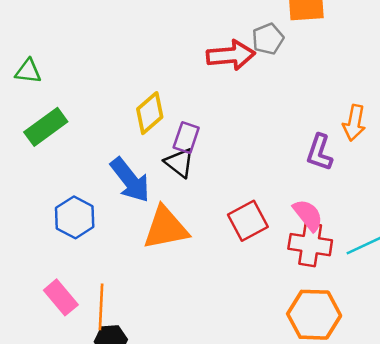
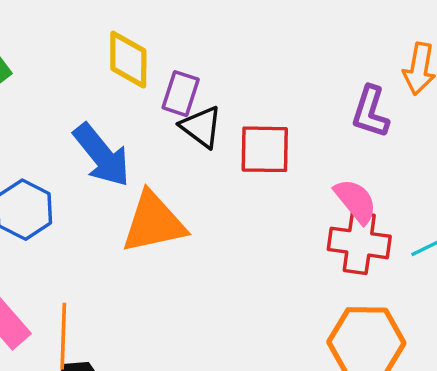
yellow diamond: (150, 113) -> (128, 60), turned -48
black triangle: (179, 163) -> (201, 127), moved
red square: (248, 221) -> (265, 149), moved, turned 30

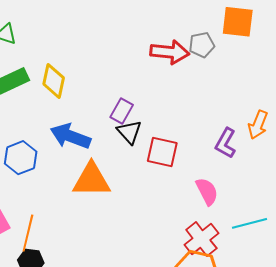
yellow diamond: (128, 60) -> (54, 81), moved
blue arrow: (102, 155) -> (70, 136), turned 138
red cross: (359, 243) -> (201, 239), moved, turned 32

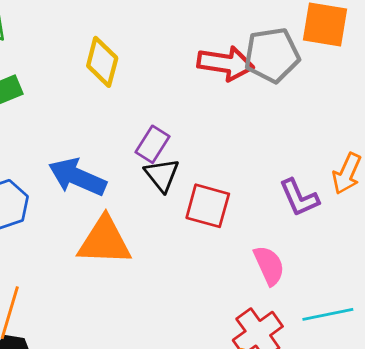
gray pentagon: (202, 45) -> (272, 55), size x1.5
yellow diamond: (54, 81) -> (102, 62), moved
purple L-shape: (226, 143) -> (299, 198), turned -56

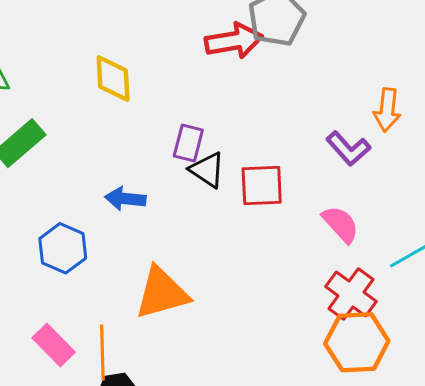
blue arrow: (77, 177) -> (125, 199), size x0.7
orange triangle: (104, 241) -> (162, 293), moved

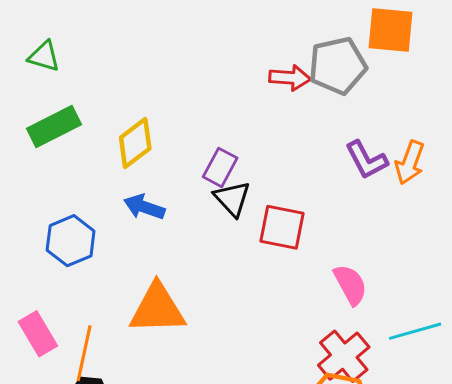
red arrow: (234, 41) -> (290, 78), size x0.7
yellow diamond: (113, 78) -> (135, 143), moved, turned 42
orange arrow: (387, 110) -> (410, 162), moved
purple L-shape: (348, 149) -> (366, 160), moved

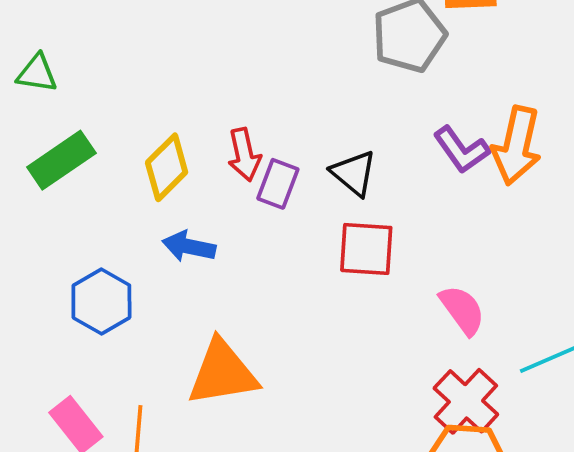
red arrow: (290, 78) -> (244, 155), moved, turned 81
orange arrow: (410, 162) -> (517, 146), size x1.4
black triangle: (232, 199) -> (354, 173), moved

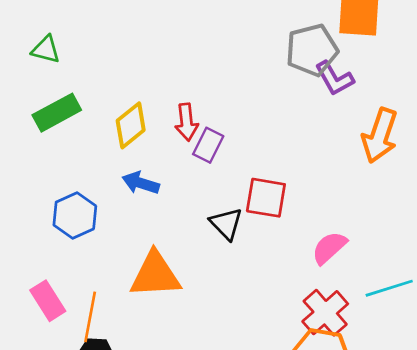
purple L-shape: (462, 150) -> (334, 78), moved
black triangle: (354, 173) -> (226, 224), moved
pink semicircle: (462, 310) -> (329, 248), turned -102

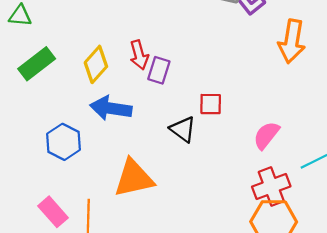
blue arrow: (141, 183) -> (111, 108), size x1.4
red square: (266, 198) -> (211, 104), size x0.7
red cross: (325, 313) -> (271, 186), turned 30

